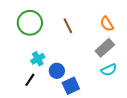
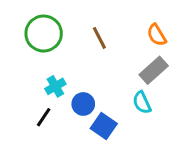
cyan semicircle: (109, 70) -> (142, 103), moved, turned 91
blue square: (71, 86) -> (104, 126), turned -30

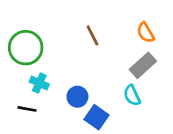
green circle: (44, 34) -> (26, 48), moved
cyan cross: (55, 86) -> (39, 83), moved, turned -36
black line: (44, 117) -> (27, 109), moved, turned 66

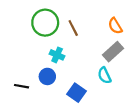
green circle: (26, 48) -> (45, 23), moved
cyan cross: (39, 83) -> (57, 55), moved
blue circle: (77, 97) -> (47, 76), moved

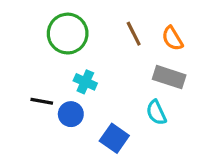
brown line: (73, 28) -> (134, 34), moved
gray rectangle: (113, 52) -> (169, 77), turned 60
black line: (21, 86) -> (42, 101), moved

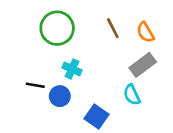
gray rectangle: (169, 77) -> (143, 65), turned -55

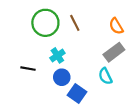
brown line: (113, 28) -> (75, 23), moved
cyan cross: (72, 69) -> (57, 55), turned 32
blue circle: (60, 96) -> (62, 77), moved

